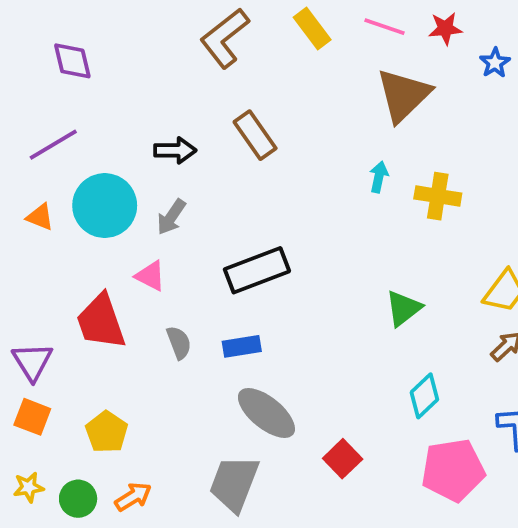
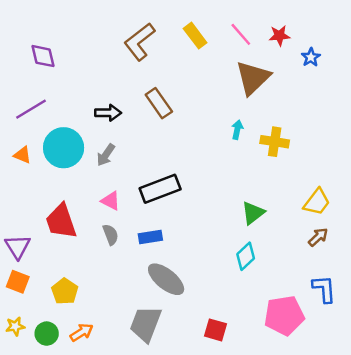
pink line: (384, 27) -> (241, 34), turned 30
pink triangle: (150, 276) -> (111, 201), moved
cyan diamond: (424, 396) -> (246, 256), moved
red square: (343, 459) -> (216, 330), moved, turned -30

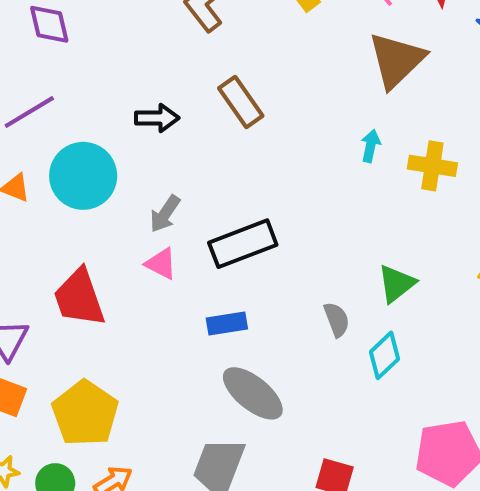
gray arrow: (106, 155) -> (165, 214), moved
gray semicircle: (111, 235) -> (337, 320), moved
yellow pentagon: (65, 291) -> (85, 413), size x1.5

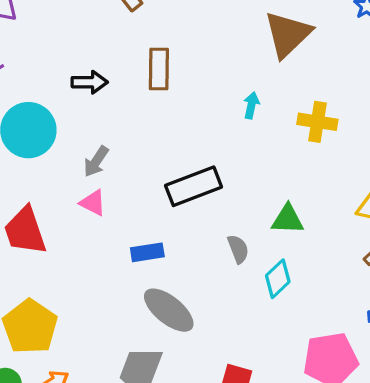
brown rectangle: (241, 102) -> (159, 69), turned 36
cyan arrow: (371, 146) -> (251, 105), moved
black rectangle: (243, 244) -> (194, 186), moved
green triangle: (396, 284) -> (288, 219), turned 40

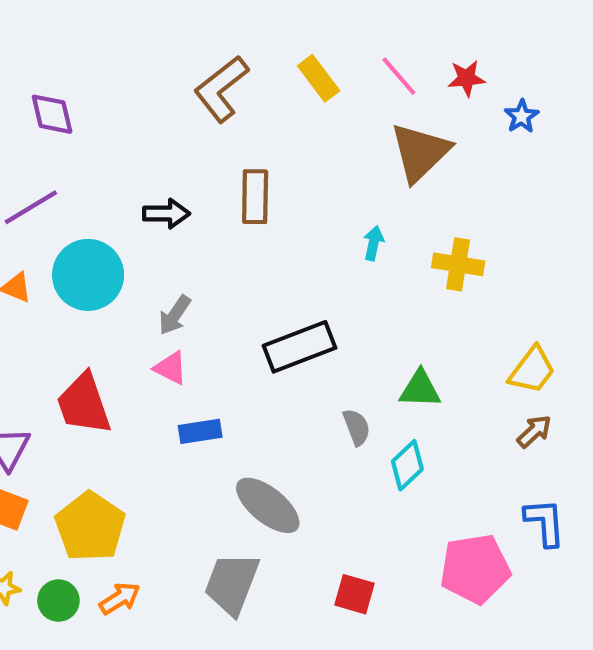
blue rectangle: (147, 252) -> (200, 431), moved

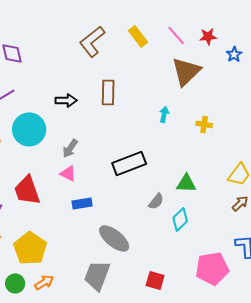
yellow cross: (458, 264) -> (204, 124), size x0.7
gray semicircle: (357, 427) -> (156, 201), turned 60

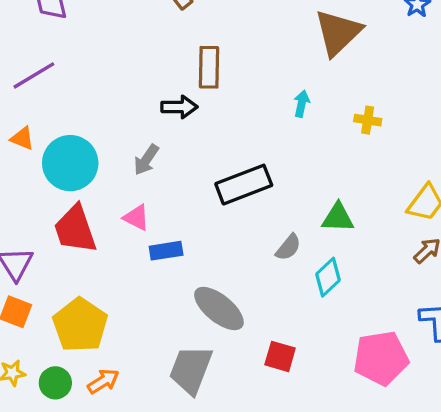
black arrow: (66, 100) -> (179, 107), moved
cyan circle: (29, 129) -> (70, 163), moved
pink triangle: (68, 173) -> (136, 218), moved
red square: (155, 280) -> (280, 356), moved

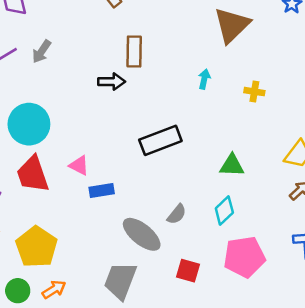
gray arrow: (146, 160) -> (41, 51), moved
gray semicircle: (288, 247) -> (177, 214), moved
pink pentagon: (381, 358) -> (244, 257), moved

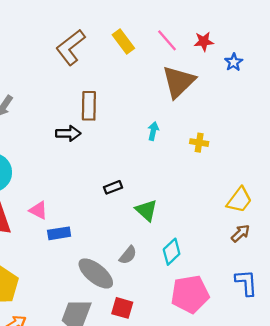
black rectangle: (160, 140) -> (113, 187), size x0.5
green triangle: (232, 165) -> (146, 210), moved, turned 40
red square: (188, 271) -> (122, 308), moved

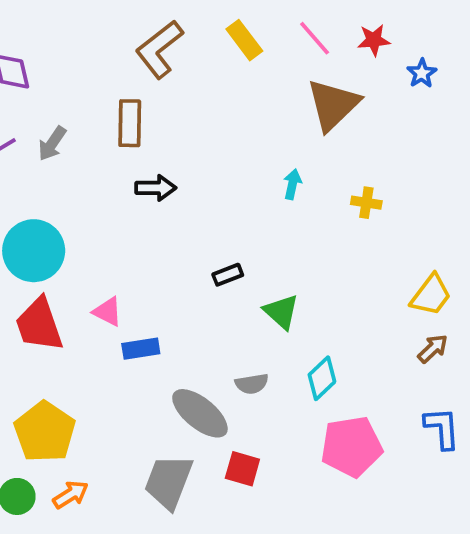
brown rectangle: (89, 106) -> (130, 123), moved
gray semicircle: (128, 255) -> (252, 384), turned 42

